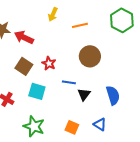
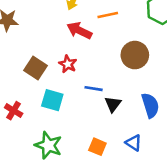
red arrow: (24, 37) -> (79, 31), moved
brown circle: (90, 56) -> (135, 55), moved

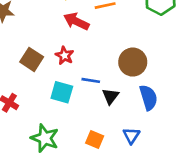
brown circle: (135, 55) -> (133, 62), moved
cyan square: (52, 100) -> (62, 92), moved
blue triangle: (134, 143) -> (131, 136), turned 30

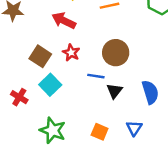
red arrow: (76, 21) -> (64, 20), moved
brown circle: (133, 62) -> (116, 53), moved
cyan square: (62, 92) -> (50, 85), moved, turned 30

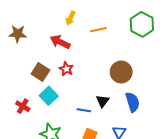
brown circle: (116, 53) -> (121, 72), moved
blue line: (96, 76) -> (84, 110), moved

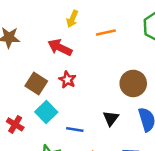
blue line: (84, 110) -> (75, 129), moved

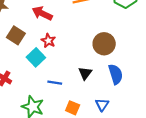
brown square: (36, 83) -> (16, 35), moved
cyan square: (46, 112) -> (36, 57), moved

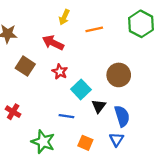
cyan square: (36, 57) -> (81, 89), moved
blue semicircle: (116, 74) -> (122, 116), moved

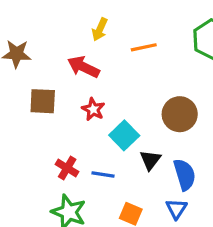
brown square: (25, 66) -> (43, 101), turned -30
red cross: (13, 112) -> (67, 168), moved

